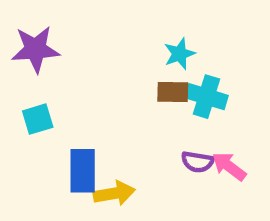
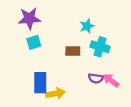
purple star: (35, 49) -> (29, 18), moved
brown rectangle: (173, 92) -> (73, 51), moved
cyan square: (38, 119) -> (34, 42), moved

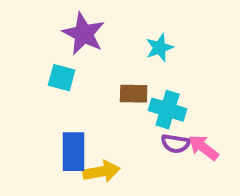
purple star: (29, 18) -> (84, 34), moved, turned 30
cyan square: (34, 42) -> (62, 78), turned 32
cyan cross: (100, 47) -> (168, 110), moved

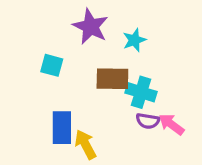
purple star: (84, 34) -> (91, 27), moved
brown rectangle: (134, 94) -> (112, 79), size x1.4
yellow arrow: (102, 172) -> (85, 144), turned -108

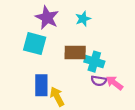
purple star: (91, 27) -> (47, 18), moved
cyan star: (134, 40) -> (83, 19), moved
cyan square: (52, 65) -> (35, 44), size x1.5

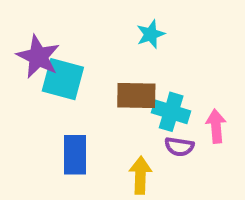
purple star: (47, 18) -> (38, 57), moved
pink arrow: (115, 83) -> (216, 126), moved, turned 48
yellow arrow: (57, 96) -> (140, 175), moved, turned 30

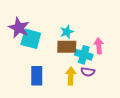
cyan star: (151, 34) -> (67, 32), moved
pink arrow: (216, 126) -> (99, 46), moved
yellow arrow: (140, 175) -> (71, 76), moved

